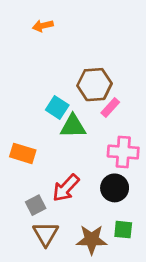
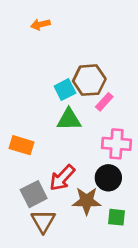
cyan square: (57, 108) -> (65, 90), moved, turned 30
gray square: (36, 205) -> (34, 194), size x1.4
brown star: (92, 240) -> (87, 201), moved

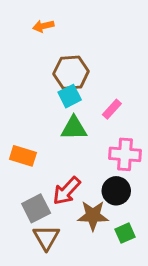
brown hexagon: (89, 80) -> (71, 73), moved
green square: (116, 217) -> (125, 233), turned -30

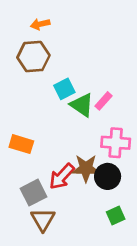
brown hexagon: (71, 73) -> (33, 56), moved
green triangle: (74, 128) -> (82, 105), moved, turned 35
brown star: (93, 216) -> (86, 168), moved

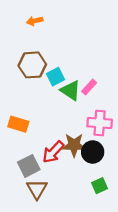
brown hexagon: (33, 56) -> (32, 65), moved

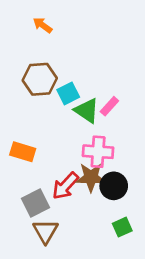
orange arrow: (35, 21) -> (43, 25), turned 49
pink cross: (100, 123) -> (98, 152), moved

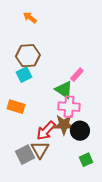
cyan square: (68, 93) -> (24, 75), moved
green triangle: (87, 111) -> (64, 90), moved
gray square: (35, 203) -> (25, 155), moved
brown triangle: (45, 231) -> (40, 150), moved

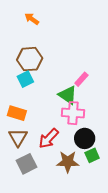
brown star: (64, 125) -> (68, 162), moved
brown triangle: (40, 150) -> (18, 137), moved
green square: (86, 160) -> (92, 155), moved

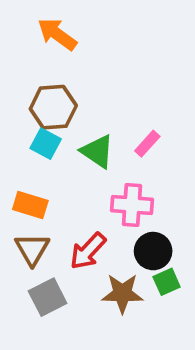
orange arrow: (32, 19) -> (57, 34), size x1.5
cyan square: (25, 79) -> (46, 144), turned -35
green triangle: (68, 95) -> (97, 151), moved

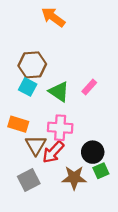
orange arrow: (57, 34) -> (53, 17), moved
pink cross: (132, 205) -> (60, 128), moved
brown triangle: (32, 249) -> (36, 145), moved

